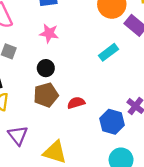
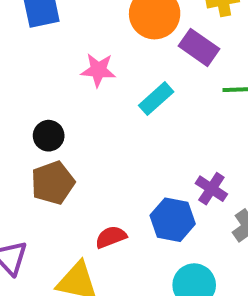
pink star: (49, 33) -> (98, 70), moved
red semicircle: (76, 103) -> (111, 237), moved

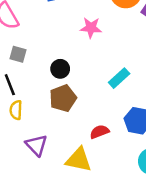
cyan rectangle: (156, 99) -> (119, 78), moved

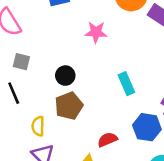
cyan rectangle: (119, 78) -> (126, 84), turned -70
yellow semicircle: (16, 110) -> (38, 126), moved

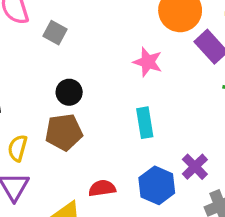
pink star: (96, 32) -> (148, 62), moved
gray square: (21, 62) -> (55, 33), moved

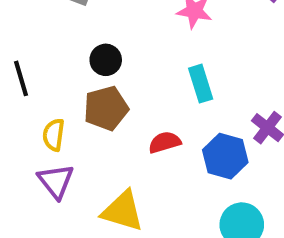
red semicircle: (102, 188) -> (165, 142), moved

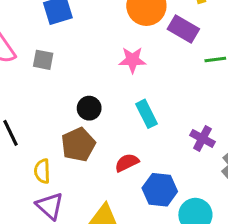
black circle: (106, 60) -> (89, 108), moved
blue hexagon: (225, 156) -> (160, 190), moved

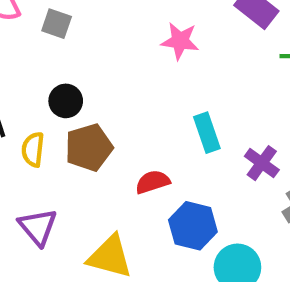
black circle: (89, 108) -> (66, 101), moved
cyan rectangle: (146, 114) -> (207, 133), moved
yellow semicircle: (42, 171) -> (33, 149), moved

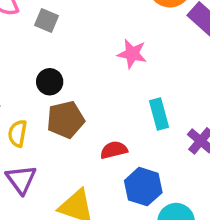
pink star: (180, 41) -> (132, 54), moved
yellow semicircle: (33, 149) -> (17, 133), moved

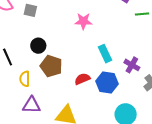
brown pentagon: (65, 120) -> (51, 66), turned -30
purple triangle: (21, 179) -> (31, 105), turned -42
blue hexagon: (143, 187) -> (107, 83), moved

